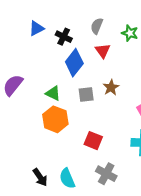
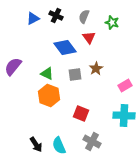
black cross: (64, 37) -> (56, 16), moved
blue diamond: (74, 63) -> (65, 48), turned -75

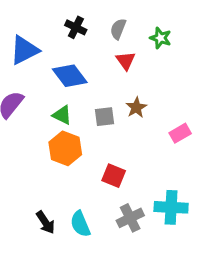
blue triangle: (33, 18) -> (24, 50), moved, size x1.5
blue diamond: (65, 48) -> (70, 76), moved
cyan cross: (124, 116) -> (171, 207), moved
gray cross: (92, 142) -> (130, 218), turned 36

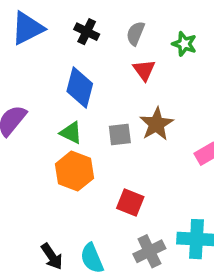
blue triangle: (24, 50) -> (27, 28), moved
blue diamond: (70, 76) -> (80, 87), turned 52
brown star: (136, 108) -> (156, 124), size x1.4

